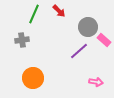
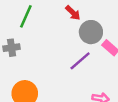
red arrow: (59, 11) -> (73, 13), moved

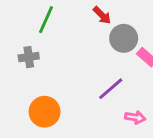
purple line: (80, 61) -> (111, 89), moved

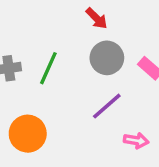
green line: (46, 20) -> (48, 68), moved
gray circle: (124, 38) -> (107, 58), moved

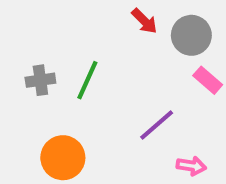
gray circle: (107, 58) -> (191, 35), moved

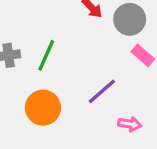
orange circle: (63, 158) -> (43, 108), moved

